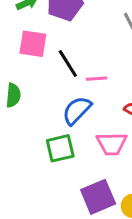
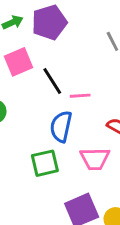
pink square: (33, 44) -> (18, 62), turned -32
blue semicircle: (77, 110) -> (61, 127), turned -32

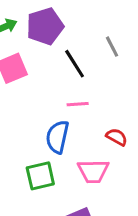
black line: (52, 81) -> (75, 64), moved

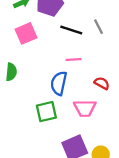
gray line: (112, 47) -> (98, 27), moved
black line: (75, 64) -> (71, 30), turned -40

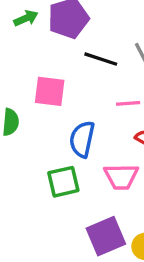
pink square: (26, 33) -> (50, 91), moved, turned 30
pink line: (74, 59) -> (128, 103), moved

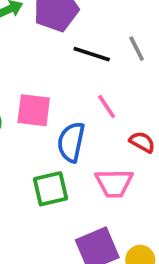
pink square: (50, 91) -> (34, 110), moved
pink line: (128, 103) -> (107, 107), moved, turned 60

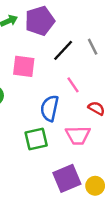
black line: (92, 54) -> (63, 50), turned -65
pink square: (34, 110) -> (24, 66), moved

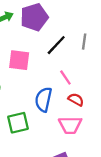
gray line: (93, 47) -> (84, 42), turned 35
red semicircle: (96, 108) -> (76, 100), moved
green square: (36, 139) -> (18, 123), moved

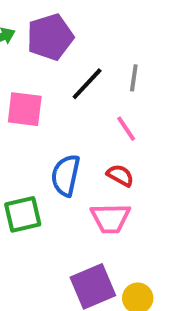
pink line: (65, 77) -> (126, 129), moved

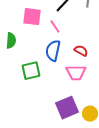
pink line: (126, 129) -> (55, 27), moved

